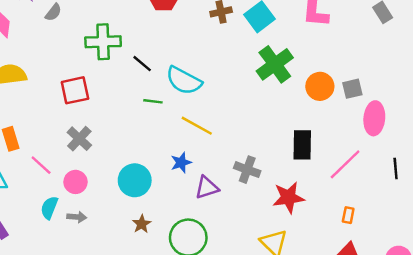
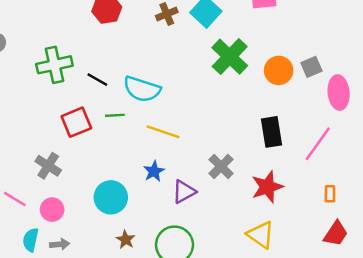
red square: (75, 90) -> (76, 122), moved
gray cross: (247, 170) -> (221, 166), turned 35

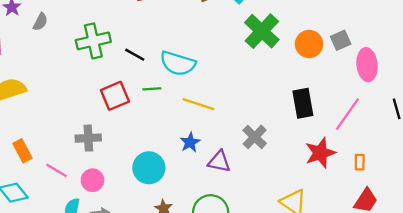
gray cross: (48, 166) -> (88, 138), turned -35
red star: (267, 187) -> (320, 153), moved
purple triangle: (184, 192) -> (219, 162), turned 40

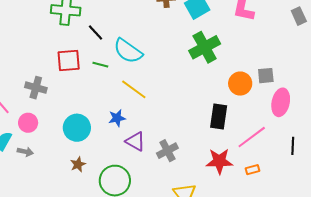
orange circle: (309, 44) -> (240, 84), moved
gray cross: (255, 137) -> (167, 151), moved
orange rectangle: (360, 162) -> (252, 170), moved, turned 56

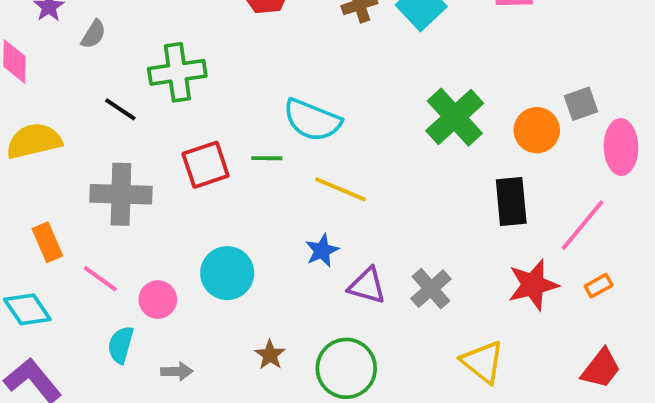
black line: (96, 32) -> (120, 109), moved
green cross: (205, 47) -> (455, 117), moved
gray cross: (36, 88) -> (121, 194), moved, size x1.4
cyan circle: (77, 128) -> (227, 273), moved
gray arrow: (25, 152) -> (177, 371), moved

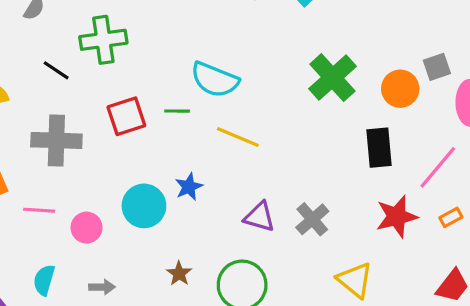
blue star: (322, 251) -> (189, 187), moved
pink line: (100, 279) -> (39, 210), turned -32
cyan semicircle: (121, 345) -> (44, 280), moved

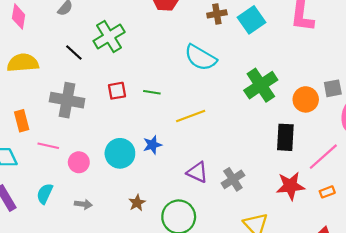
green cross: (103, 40) -> (109, 37), turned -32
cyan semicircle: (215, 80) -> (200, 58), moved
red square: (126, 116) -> (117, 91), size x0.7
yellow line: (238, 137) -> (191, 116), turned -52

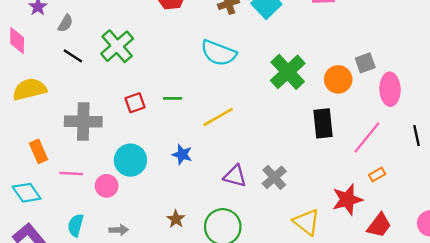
black line: (74, 52) -> (73, 56), moved
blue star: (152, 145) -> (182, 154), turned -30
cyan circle: (120, 153) -> (130, 160), moved
red star: (290, 186) -> (347, 200), moved

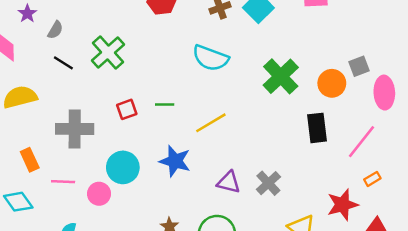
blue star: (182, 154) -> (175, 161), size x1.5

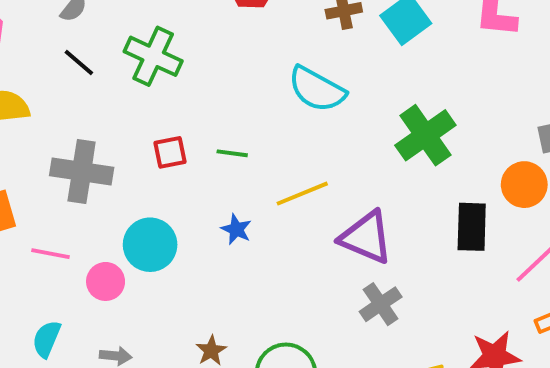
green cross: (108, 52) -> (153, 56), turned -32
orange circle: (332, 83) -> (524, 185), moved
blue star: (175, 161) -> (236, 229), moved, size x0.6
purple triangle: (229, 182) -> (366, 237), moved, size x1.4

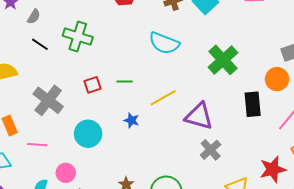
gray cross: (82, 171) -> (48, 100), turned 36
pink circle: (106, 281) -> (66, 173), moved

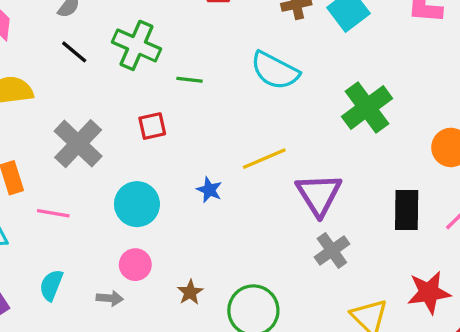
green line: (125, 81) -> (190, 80), moved
black rectangle: (253, 104) -> (407, 210), moved
purple triangle: (199, 116) -> (319, 194), turned 36
pink circle: (66, 173) -> (135, 265), moved

